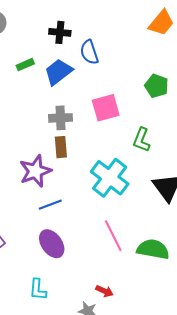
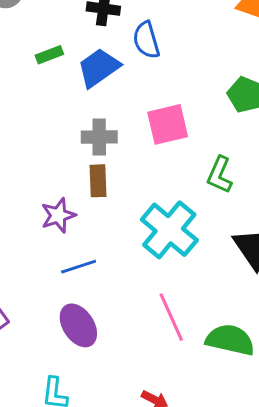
purple star: (35, 171) -> (58, 215), size x0.7

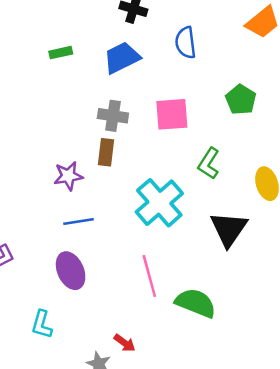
blue semicircle: (146, 40) -> (186, 43), moved
green rectangle: (49, 55) -> (61, 53), moved

